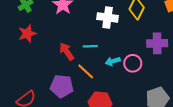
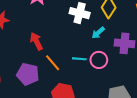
cyan line: (90, 46) -> (79, 59), moved
cyan arrow: (113, 61) -> (98, 33), moved, turned -32

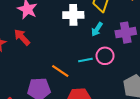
red arrow: (36, 41) -> (22, 37), moved

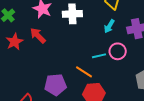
white cross: (73, 15) -> (72, 14), moved
orange line: (60, 71) -> (84, 72), moved

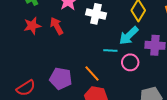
cyan arrow: (109, 26) -> (129, 36), size x1.5
cyan line: (99, 56) -> (110, 51), moved

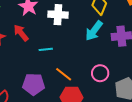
cyan line: (110, 51) -> (46, 49), moved
pink circle: (130, 62) -> (100, 73), moved

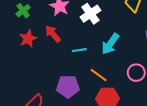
white cross: (58, 15) -> (90, 14), turned -36
cyan arrow: (94, 31) -> (110, 44), moved

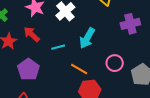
purple pentagon: (68, 86) -> (28, 69), moved, turned -30

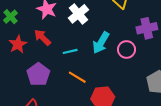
pink circle: (115, 63) -> (126, 49), moved
orange line: (79, 69) -> (77, 77), moved

